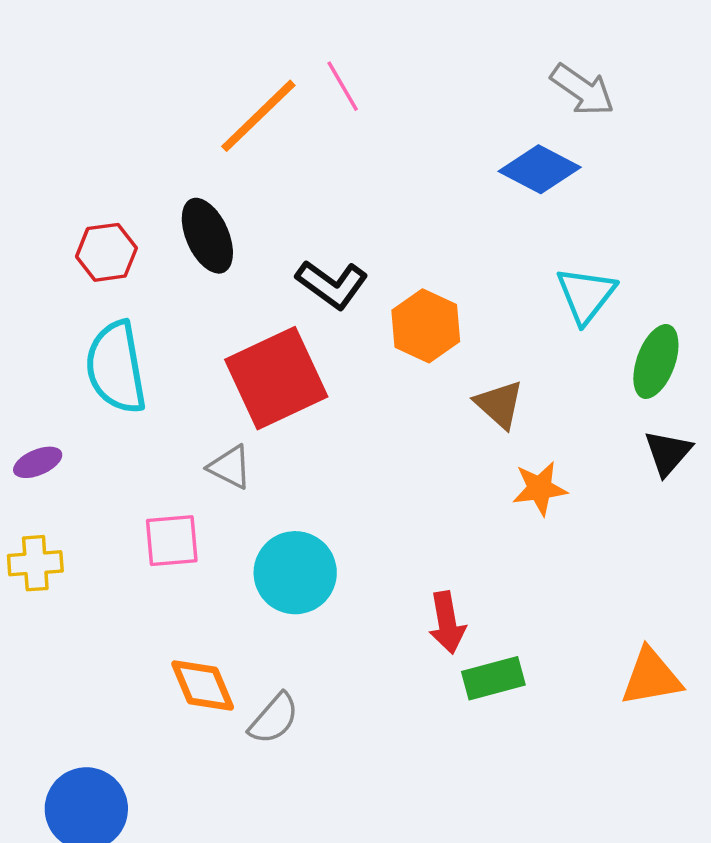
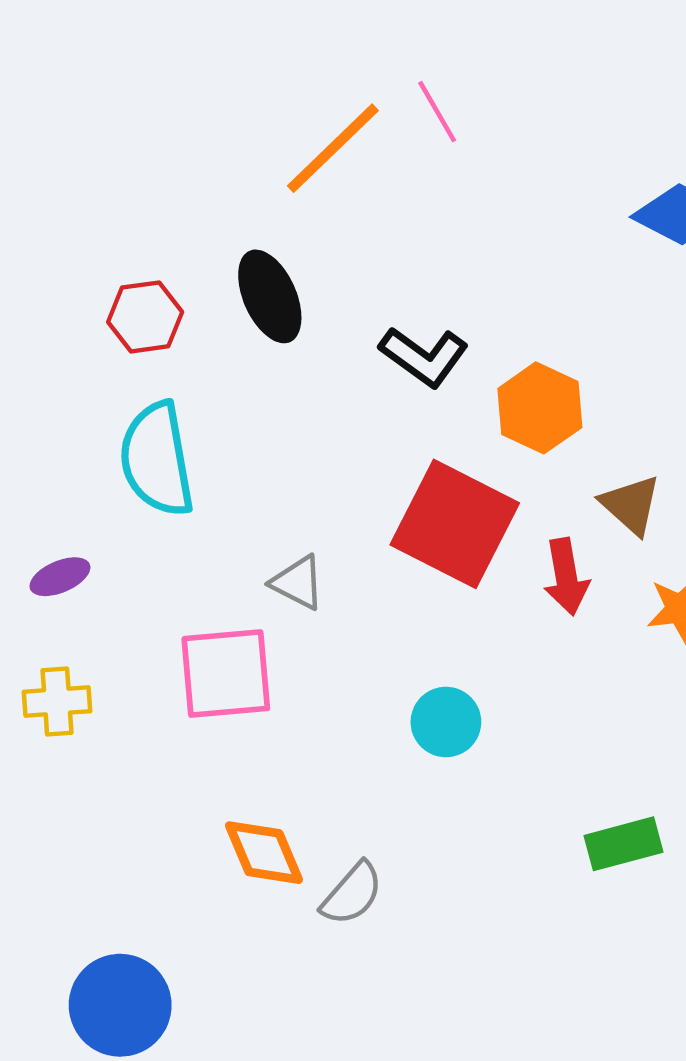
red square: (276, 378) -> (455, 524), moved, turned -38
pink square: (172, 541) -> (226, 674), size x1.4
cyan circle: (295, 573) -> (446, 722), moved, size x0.7
red arrow: (447, 623) -> (566, 577), moved

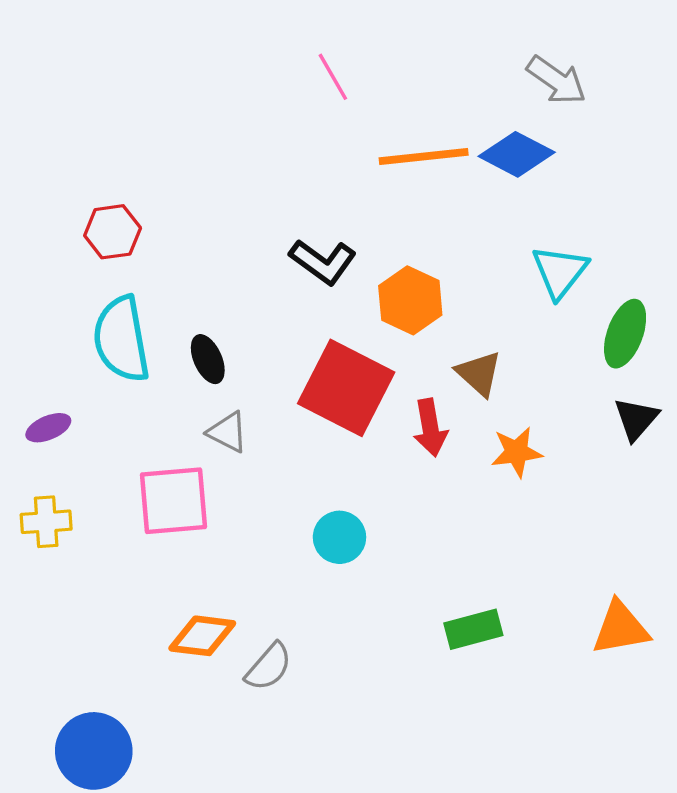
orange line: (333, 148) -> (424, 157), moved, turned 38
black ellipse: (270, 296) -> (208, 359), moved, size x0.7
orange diamond: (264, 853) -> (202, 636), turned -60

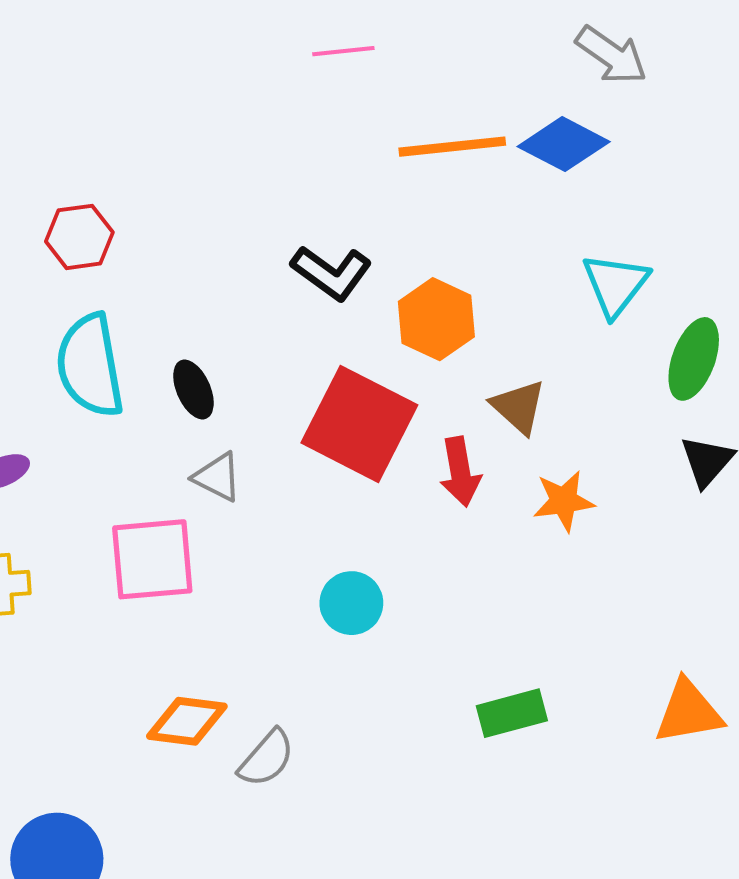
pink line: (333, 77) -> (343, 51), turned -66

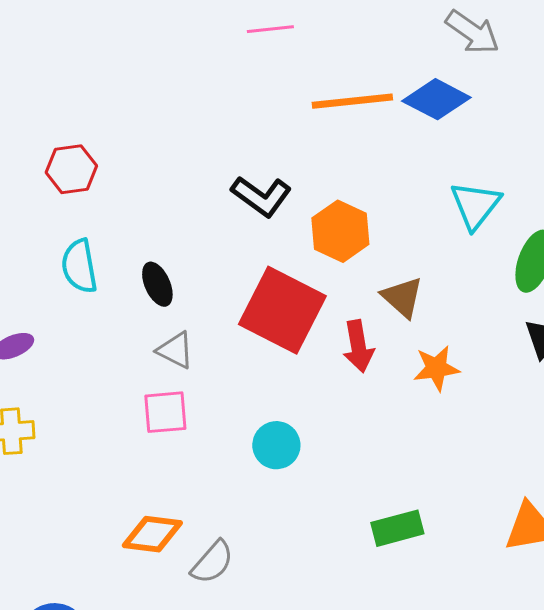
cyan semicircle: (90, 366) -> (79, 266), size x0.7
pink square: (152, 559) -> (165, 412), moved, size x0.7

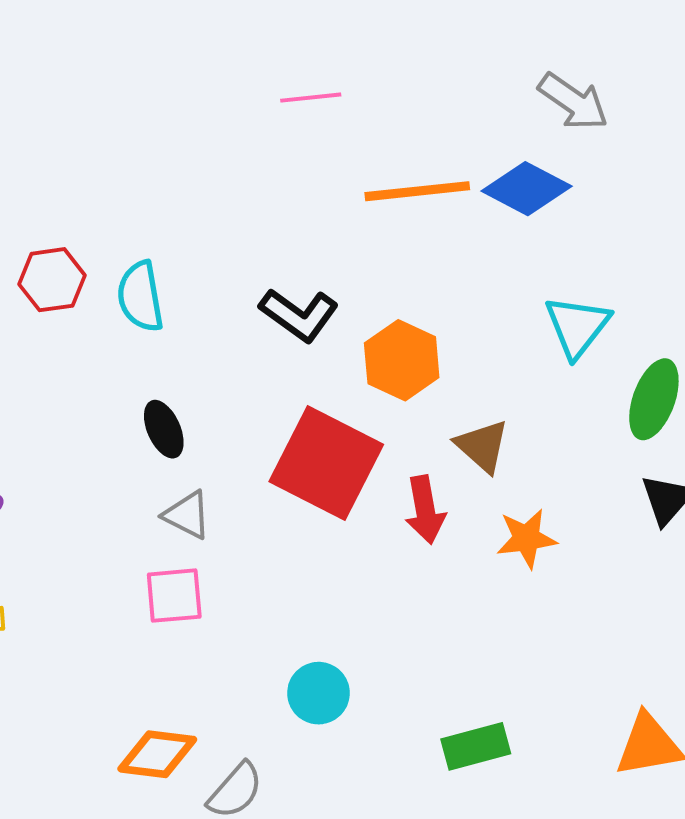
cyan semicircle: (79, 266) -> (140, 297), moved
cyan circle: (276, 445) -> (318, 693), moved

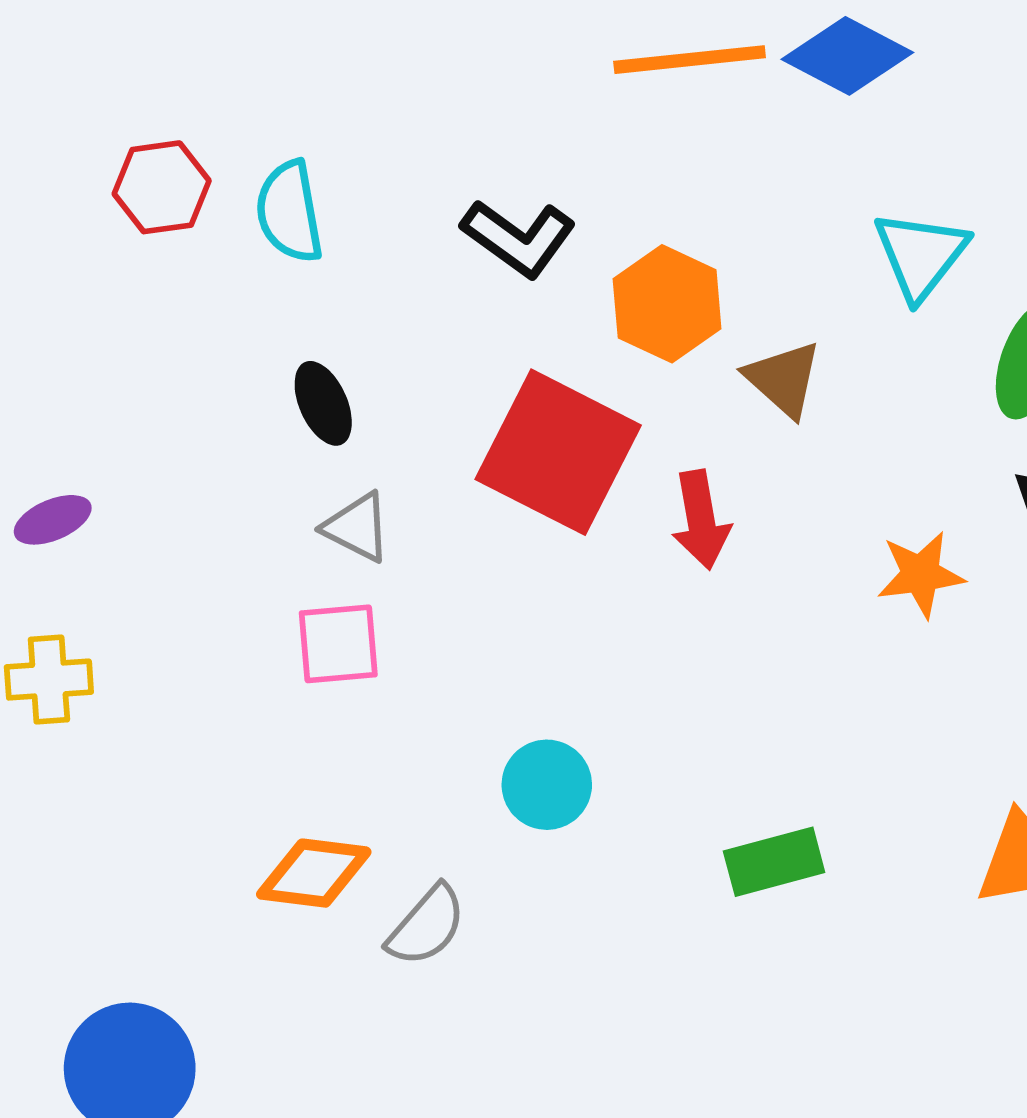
brown triangle: (482, 446) -> (783, 379), moved
orange star: (527, 538) -> (921, 574), moved

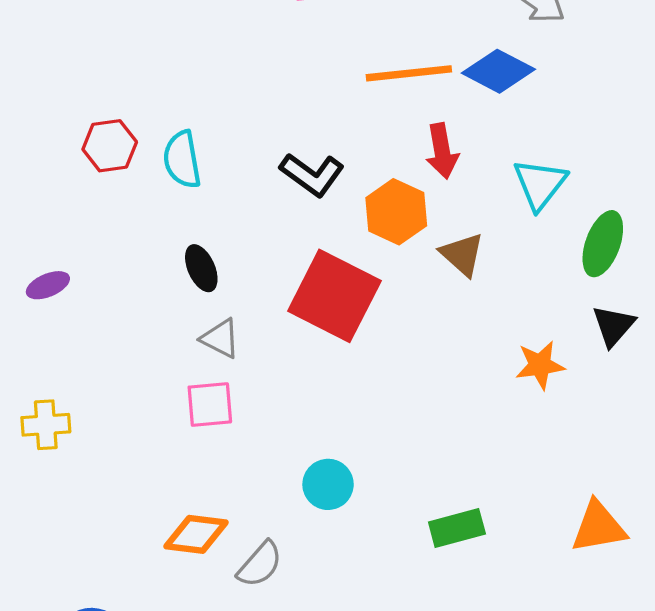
purple ellipse: (53, 520) -> (48, 285), moved
red arrow: (701, 520) -> (442, 151), moved

